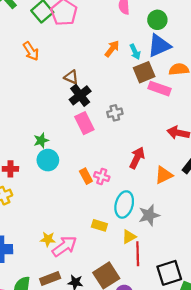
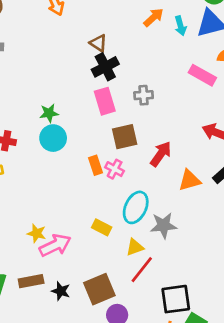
brown square: (144, 72) -> (125, 137), moved
red line: (138, 254) -> (142, 270), turned 30

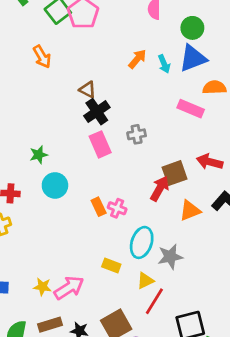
green star: (49, 113) -> (39, 155), moved
brown square: (125, 137) -> (175, 173), moved
yellow star: (37, 233) -> (42, 287), moved

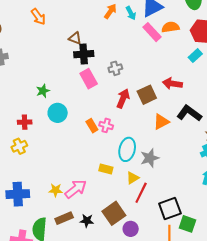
pink rectangle: (191, 109) -> (152, 32), moved, turned 30
black cross: (97, 112) -> (84, 54), turned 36
red arrow: (160, 189) -> (123, 98), moved

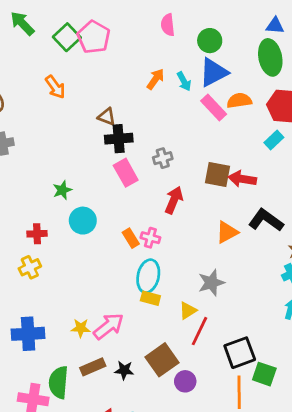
brown square: (147, 95) -> (218, 175), moved, turned 36
cyan ellipse: (127, 149) -> (148, 276), moved

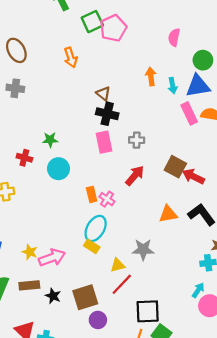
orange arrow: (155, 79) -> (151, 77), turned -60
red cross: (37, 234) -> (24, 158), moved

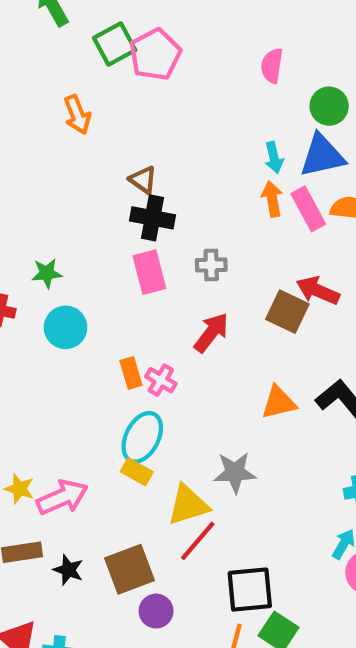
orange arrow: (151, 77) -> (272, 199), moved
red arrow: (193, 176) -> (318, 291), moved
yellow triangle: (118, 265) -> (188, 505), size x1.5

